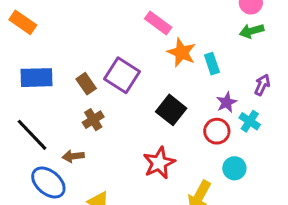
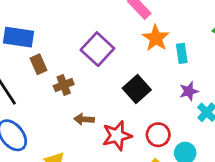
brown rectangle: (86, 84) -> (39, 64), moved
red circle: (217, 131) -> (158, 135), moved
brown arrow: (73, 156) -> (84, 119), moved

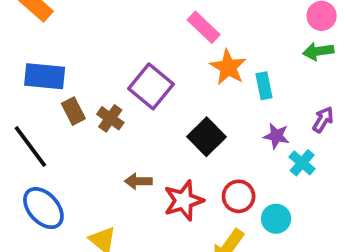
brown cross: (64, 85) -> (110, 118), moved, turned -30
purple star: (189, 91) -> (276, 136), turned 30

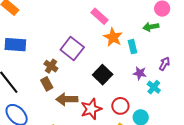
green arrow: (318, 51) -> (151, 27), moved
brown rectangle: (73, 111) -> (47, 84), moved
brown arrow: (138, 181) -> (67, 99), size x1.5

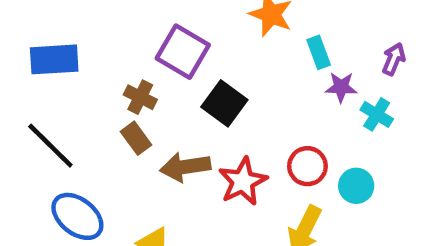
cyan rectangle: (132, 47) -> (319, 52), moved
black square: (103, 75) -> (224, 103), moved

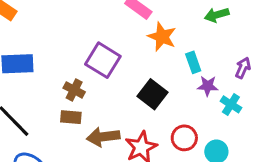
black square: (224, 103) -> (152, 94), moved
brown rectangle: (136, 138) -> (71, 117), turned -50

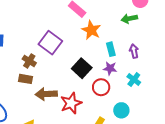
purple arrow: (243, 68) -> (134, 51), moved, turned -40
purple star: (208, 86) -> (110, 68), moved
red circle: (184, 138) -> (101, 87), moved

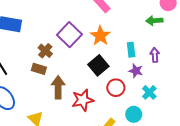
orange star: (91, 30) -> (100, 36), moved
purple star: (110, 68) -> (136, 71), moved
cyan cross: (134, 79) -> (149, 92), moved
brown arrow: (46, 94) -> (58, 87), turned 85

